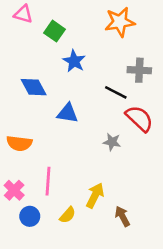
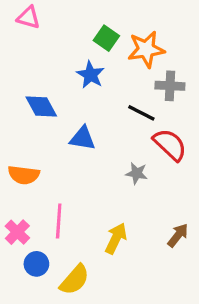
orange star: (120, 22) -> (146, 49), moved
green square: (55, 31) -> (106, 38), moved
yellow semicircle: (68, 215) -> (75, 280), moved, size x1.5
brown arrow: (122, 216) -> (178, 235), moved, turned 66

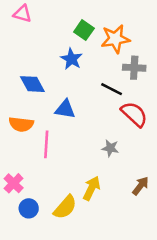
gray star: (137, 173) -> (110, 148), moved
orange semicircle: (24, 175) -> (21, 124), moved
pink line: (59, 221) -> (46, 144), moved
yellow semicircle: (75, 280) -> (65, 207), moved

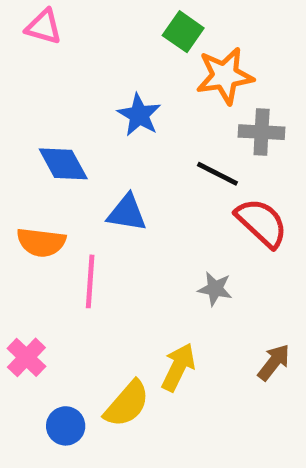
green square: (84, 30) -> (183, 32), moved
blue circle: (29, 208) -> (66, 426), moved

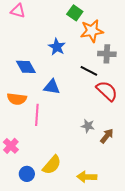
gray star: (215, 289) -> (88, 126), moved
brown arrow: (274, 362) -> (107, 136), moved
yellow arrow: (178, 367) -> (87, 177), moved, turned -114

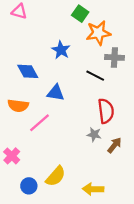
red semicircle: (107, 91) -> (106, 111), moved, turned 40
pink line: (37, 115) -> (40, 123), turned 45

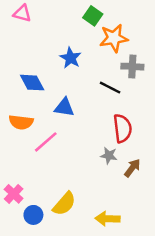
pink cross: (12, 156) -> (14, 194), moved

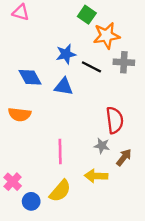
blue star: (70, 58) -> (66, 54), turned 30
black line: (110, 88) -> (91, 67), moved
blue triangle: (64, 107) -> (64, 87), moved
pink line: (46, 142) -> (60, 152), moved, turned -50
yellow arrow: (108, 219) -> (96, 176), moved

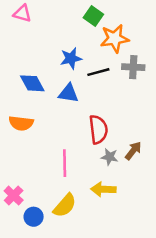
black line: (91, 67) -> (98, 72), turned -42
red semicircle: (115, 120) -> (98, 129), moved
brown arrow: (124, 157) -> (133, 151), moved

